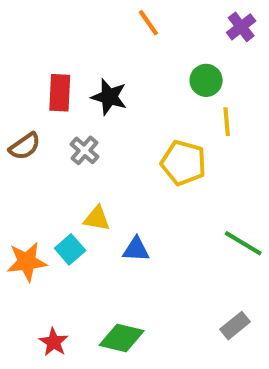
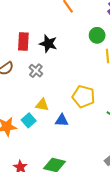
yellow pentagon: (183, 163) -> (84, 97), moved

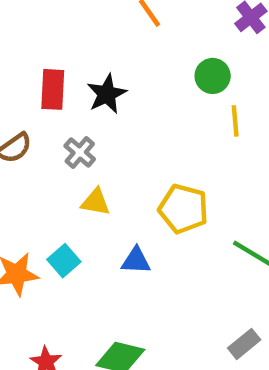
black star: (48, 44) -> (107, 94), turned 30
yellow triangle: (42, 105) -> (95, 202), moved

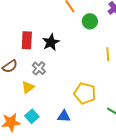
green circle: (213, 76) -> (90, 21), moved
yellow triangle: (95, 202) -> (28, 87), moved, turned -48

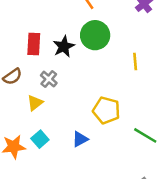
green circle: (90, 21) -> (95, 35), moved, size x1.5
blue triangle: (64, 116) -> (80, 139), turned -32

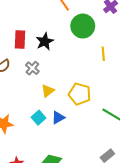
green circle: (95, 35) -> (83, 26), moved
yellow triangle: (35, 103) -> (48, 91), moved
cyan square: (40, 139) -> (39, 118), moved

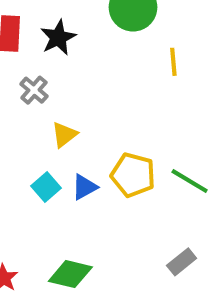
yellow pentagon: (80, 94) -> (133, 175), moved

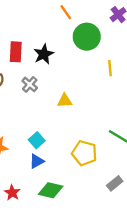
yellow triangle: (64, 135) -> (65, 101), moved, turned 35
yellow pentagon: (133, 175) -> (84, 153), moved
blue triangle: (84, 187) -> (37, 161), moved

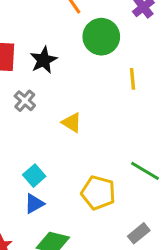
yellow triangle: (65, 101) -> (72, 123), turned 35

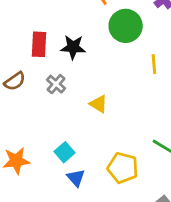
black star: (44, 60) -> (73, 47), turned 30
blue triangle: (34, 204) -> (76, 178), moved, turned -42

